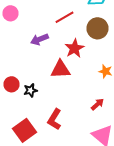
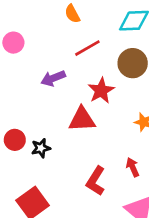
red arrow: (98, 104) -> (133, 167), turned -72
red L-shape: (54, 119) -> (96, 181), moved

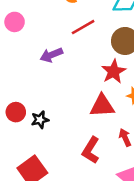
red star: (101, 91) -> (114, 71), moved
red triangle: (82, 119) -> (102, 106), moved

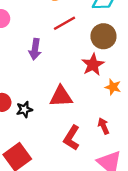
purple arrow: (51, 55) -> (35, 49), turned -60
red triangle: (102, 106) -> (61, 96), moved

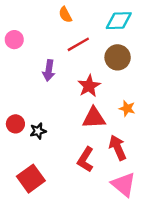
red star: (93, 65) -> (89, 86), moved
red triangle: (61, 96) -> (94, 118), moved
red arrow: (103, 126) -> (118, 148), size x1.5

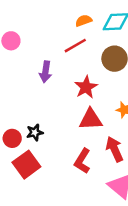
orange semicircle: (65, 15) -> (84, 21), moved, turned 98
red circle: (15, 124) -> (12, 138), moved
red square: (31, 179) -> (26, 165), moved

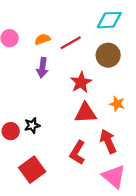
orange semicircle: (84, 21) -> (42, 39), moved
red square: (26, 165) -> (32, 170), moved

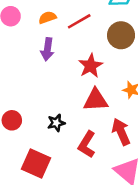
black star: (32, 125) -> (56, 123), moved
red square: (32, 170) -> (36, 163), turned -30

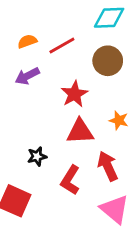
purple arrow: (47, 49) -> (27, 76), turned 55

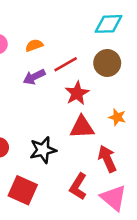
red line: (62, 46) -> (66, 64), moved
black star: (37, 156) -> (43, 150), size x1.5
red L-shape: (70, 180) -> (78, 186), moved

